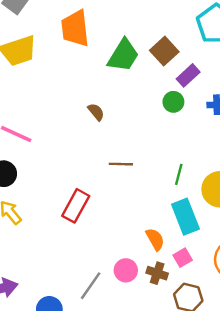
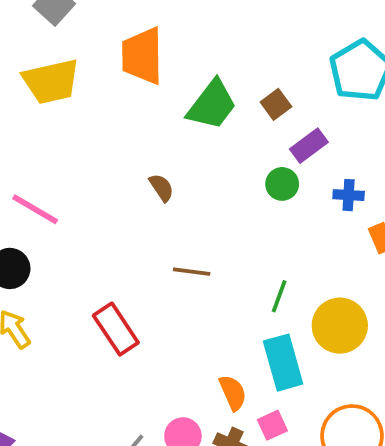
brown square: (164, 51) -> (276, 104), size x0.7
red rectangle: (76, 206) -> (116, 329), turned -68

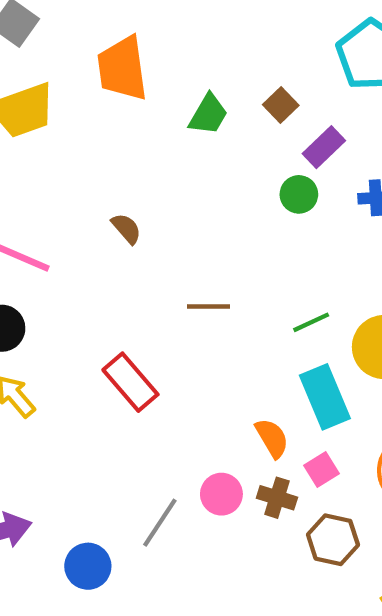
green trapezoid: (212, 105) -> (208, 114), size x0.7
brown semicircle: (162, 188) -> (126, 229), moved
green line: (279, 296) -> (311, 322), turned 52

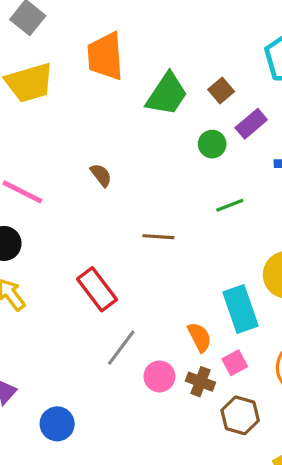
green trapezoid: (208, 114) -> (167, 94), size x1.4
green circle: (299, 194) -> (212, 144), moved
green line: (311, 322) -> (230, 205), moved
gray line: (160, 523) -> (121, 348), moved

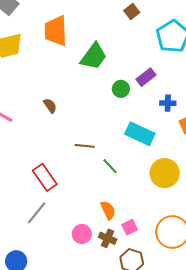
brown square: (221, 91) -> (132, 12), moved
green line: (230, 205) -> (110, 166), moved, turned 66
cyan rectangle: (241, 309) -> (140, 134), moved, turned -48
gray line: (121, 348) -> (37, 213), moved

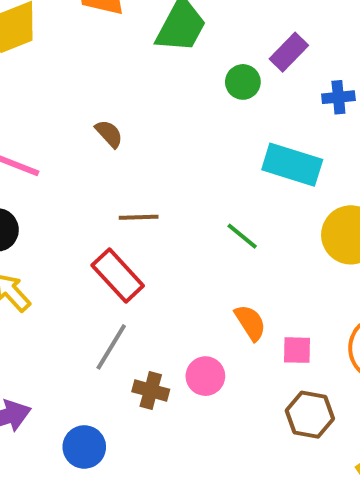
brown line: (85, 146) -> (139, 217), moved
pink square: (130, 227) -> (297, 350), turned 35
brown cross: (108, 238) -> (151, 391), moved

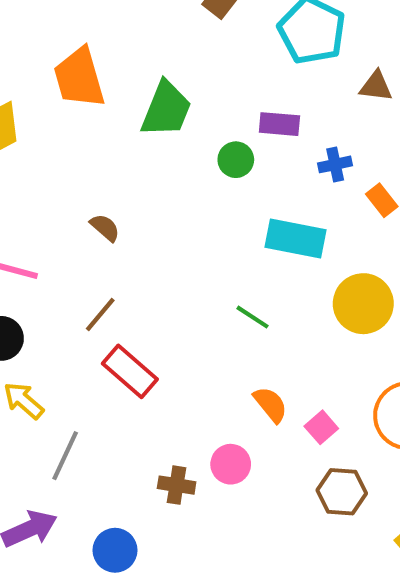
purple rectangle: (289, 52) -> (279, 124), turned 57
brown line: (139, 217) -> (100, 315), moved, turned -42
gray line: (111, 347) -> (65, 456), moved
pink square: (297, 350) -> (321, 427), turned -36

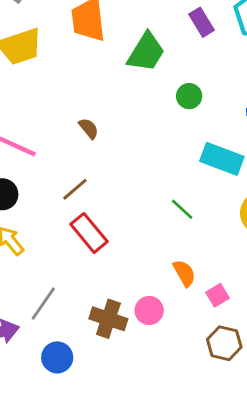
purple rectangle: (279, 124) -> (201, 22), moved, turned 44
gray line: (65, 456) -> (43, 304), moved
brown cross: (177, 485) -> (108, 319), size x1.4

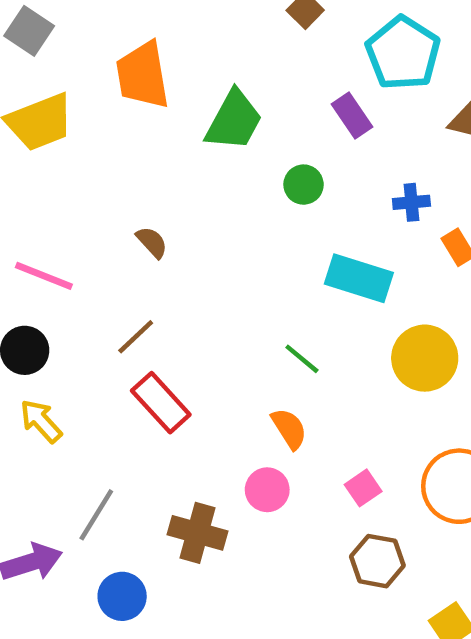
purple rectangle: (201, 22) -> (352, 116), moved
orange semicircle: (184, 273) -> (289, 429), moved
pink circle: (149, 310) -> (267, 490), moved

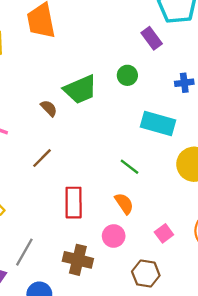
green trapezoid: (234, 120) -> (80, 89), moved, turned 40
red rectangle: (161, 403) -> (74, 203), moved, turned 44
brown hexagon: (377, 561) -> (146, 273), moved

